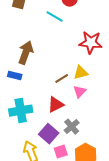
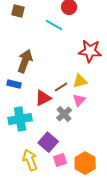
red triangle: (56, 105) -> (43, 98), moved
gray cross: (72, 127) -> (64, 114), moved

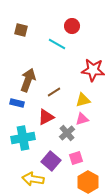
brown line: (61, 87) -> (54, 92), moved
pink triangle: (79, 100) -> (82, 119), turned 32
yellow arrow: (30, 160) -> (33, 179), turned -60
pink square: (60, 160) -> (76, 158), moved

